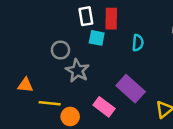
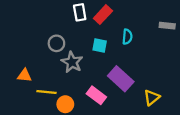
red rectangle: (111, 19) -> (103, 15), turned 42
cyan square: (97, 38) -> (100, 46), moved

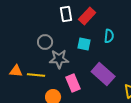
gray star: (72, 62) -> (59, 59), turned -30
yellow line: (46, 92) -> (36, 75), moved
pink rectangle: (96, 95) -> (73, 83), moved, turned 30

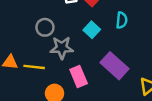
cyan square: (84, 44) -> (92, 30), turned 32

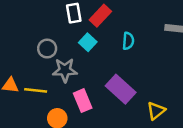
cyan square: (92, 30) -> (88, 42), moved

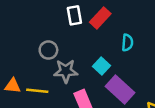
cyan square: (88, 42) -> (101, 66), moved

